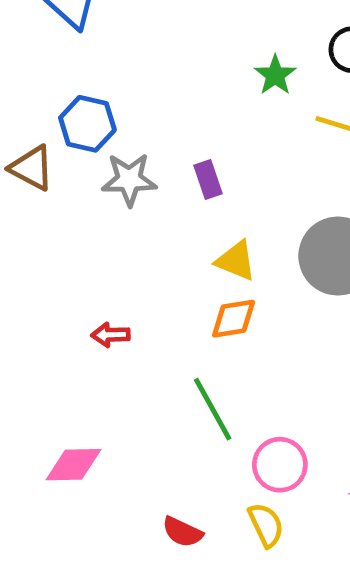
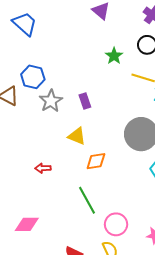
gray star: (129, 179) -> (51, 101), turned -30
yellow triangle: (236, 261) -> (77, 136), moved

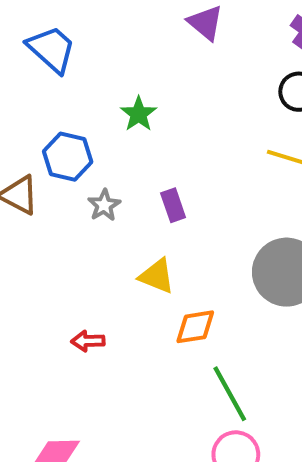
green star: (114, 56) -> (139, 114), moved
gray star: (51, 101) -> (104, 205), size x0.7
green line: (87, 200) -> (230, 394), moved

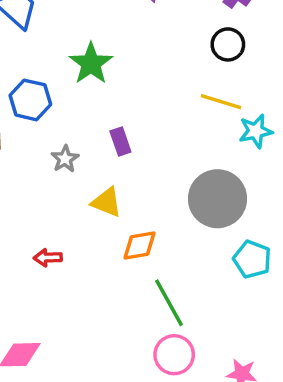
green star: (139, 114) -> (91, 64), size x1.4
gray star: (104, 205) -> (65, 159), moved

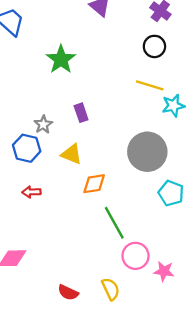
blue hexagon: (30, 100) -> (27, 148), moved
pink circle: (174, 355) -> (136, 256), moved

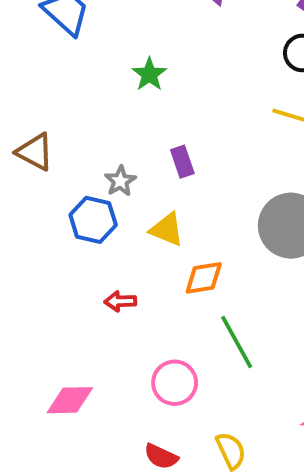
green star: (61, 59) -> (149, 74), size x0.7
red arrow: (31, 192) -> (120, 301), moved
pink circle: (136, 256) -> (175, 383), moved

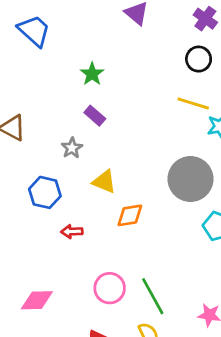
purple rectangle: (182, 162) -> (95, 116), moved, turned -30
blue hexagon: (93, 220) -> (45, 192), moved
green line: (237, 342) -> (153, 296), moved

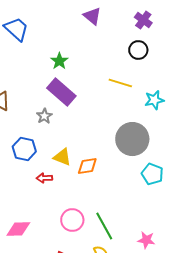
yellow line: (193, 104) -> (120, 83), moved
purple rectangle: (95, 116) -> (61, 92), size x1.8
yellow triangle: (104, 182) -> (62, 157), moved

